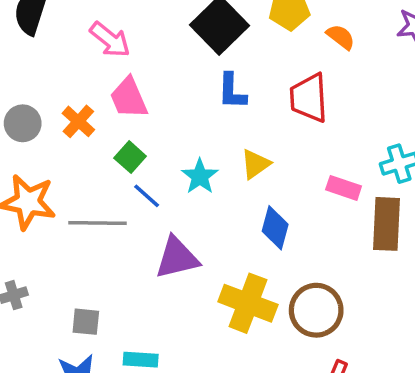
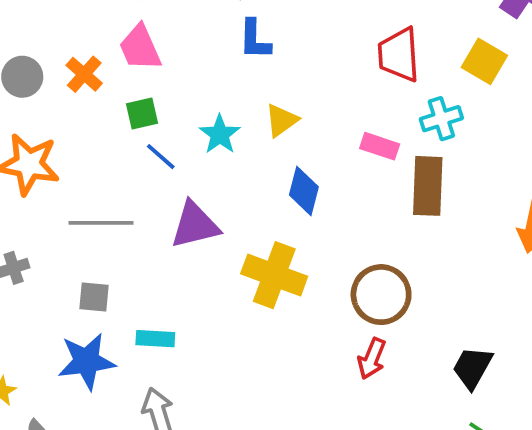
red trapezoid: (309, 98) -> (399, 55), moved
green square: (130, 157) -> (142, 113), turned 36
gray line: (97, 223) -> (101, 223), moved
brown circle: (316, 310) -> (381, 295), moved

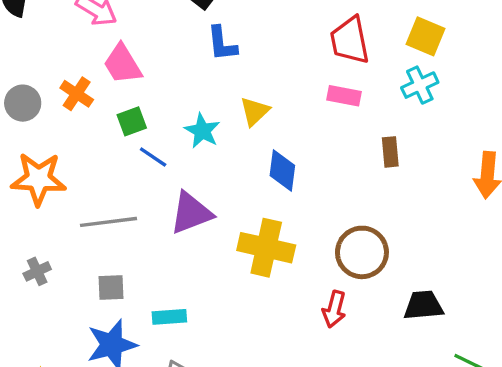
cyan cross: (441, 119) -> (420, 85), moved
pink rectangle: (380, 146) -> (344, 96), moved
brown rectangle: (428, 186) -> (390, 152), size x0.6
red arrow: (372, 359) -> (334, 309), moved
black trapezoid: (472, 368) -> (423, 305), moved, turned 63

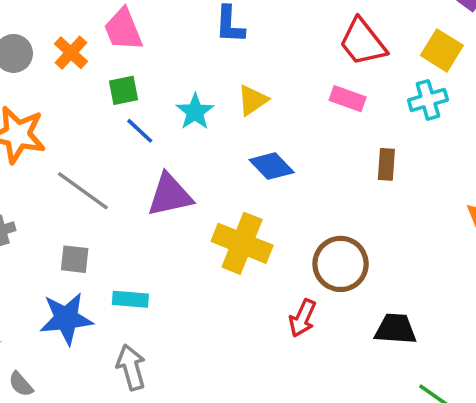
red trapezoid: (350, 40) -> (363, 42), turned -36
blue diamond: (282, 171) -> (272, 166), turned -60
gray line: (108, 222) -> (83, 191), turned 34

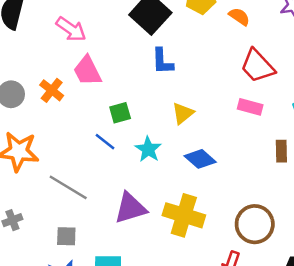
green square: (123, 90) -> (120, 113), moved
cyan star: (195, 112) -> (148, 149), moved
purple triangle: (170, 195) -> (130, 208), moved

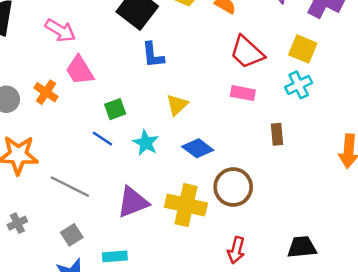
brown circle: (255, 224) -> (233, 187), moved
gray square: (66, 236) -> (72, 235), turned -30

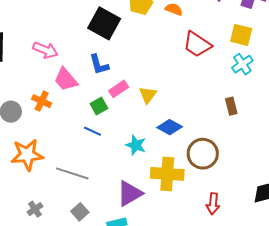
blue L-shape: (153, 55) -> (99, 65), moved
pink rectangle: (243, 93) -> (119, 89), moved, turned -36
cyan star: (146, 143) -> (136, 145), moved
purple triangle: (133, 202) -> (130, 193), moved

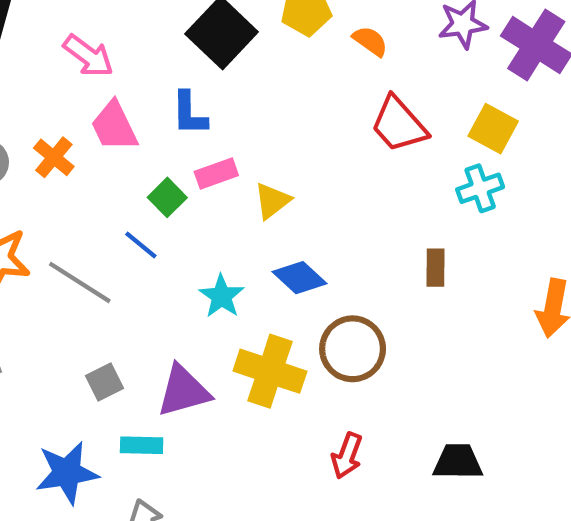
green square: (99, 106) -> (167, 197), turned -30
gray line: (72, 173) -> (80, 282), moved
gray square: (80, 212) -> (104, 382), moved

